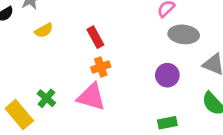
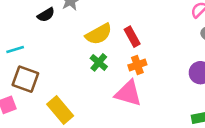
yellow semicircle: (44, 30) -> (99, 34), moved, size x1.5
green cross: (46, 98) -> (99, 62), moved

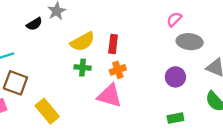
red rectangle: (132, 37) -> (113, 44), turned 36
green cross: (99, 62) -> (83, 68), turned -35

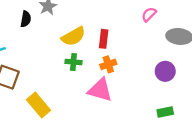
pink semicircle: (174, 19) -> (149, 14), moved
black semicircle: (34, 24) -> (26, 19), turned -49

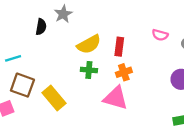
pink semicircle: (149, 14) -> (160, 35), moved, turned -119
yellow rectangle: (39, 105) -> (54, 98), moved

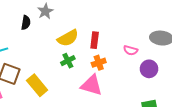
pink semicircle: (160, 35) -> (131, 50), moved
green cross: (89, 70) -> (68, 61), turned -32

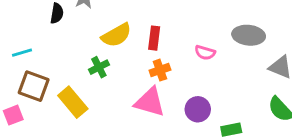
green cross: (68, 61) -> (99, 67), moved
purple circle: (149, 69) -> (198, 109), moved

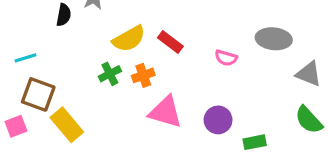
red rectangle: (154, 38) -> (170, 42), turned -60
orange cross: (160, 70) -> (143, 75), moved
yellow rectangle: (73, 102) -> (67, 125), moved

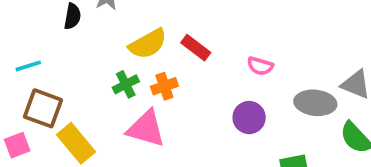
gray ellipse: (274, 39) -> (315, 103), moved
pink triangle: (166, 112) -> (146, 129), moved
purple circle: (218, 120) -> (249, 118), moved

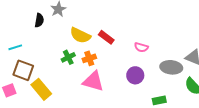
yellow semicircle: (148, 44) -> (80, 35), turned 55
pink triangle: (146, 129) -> (93, 81), moved

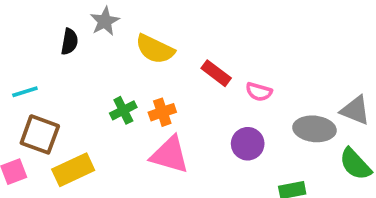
yellow semicircle: (80, 35) -> (155, 49), moved
red rectangle: (106, 37) -> (216, 73), moved
yellow rectangle: (41, 89) -> (73, 170), turned -75

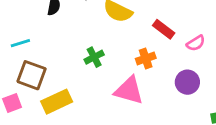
pink semicircle: (259, 92) -> (196, 43), turned -48
orange cross: (162, 112) -> (146, 58), moved

